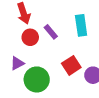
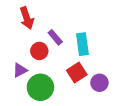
cyan rectangle: (81, 25) -> (82, 44), moved
red circle: (30, 37) -> (39, 51), moved

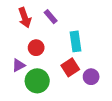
purple rectangle: (55, 37) -> (51, 17), moved

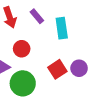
cyan rectangle: (76, 41) -> (62, 28), moved
purple circle: (91, 77) -> (79, 68), moved

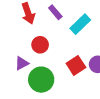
cyan rectangle: (62, 28) -> (80, 24), turned 54

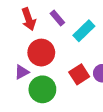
red circle: (40, 45) -> (41, 53), size x1.5

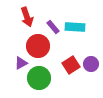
purple rectangle: (57, 18) -> (53, 27), moved
cyan rectangle: (84, 31) -> (75, 27), turned 48

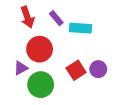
purple rectangle: (53, 27) -> (56, 18), moved

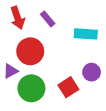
cyan rectangle: (80, 28) -> (86, 34), moved
red square: (76, 70) -> (68, 87), moved

